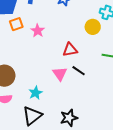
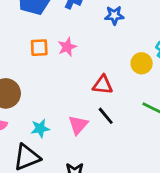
orange square: (16, 24) -> (39, 48), moved
pink triangle: (60, 74) -> (78, 125), moved

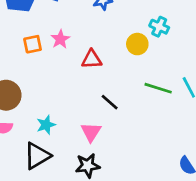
red triangle: (103, 85) -> (92, 59), moved
pink triangle: (78, 125) -> (91, 132), moved

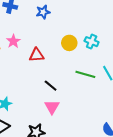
cyan cross: (159, 27) -> (92, 42), moved
pink triangle: (91, 132) -> (52, 107), moved

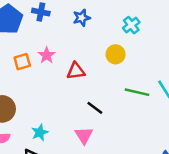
cyan cross: (92, 42) -> (131, 25), moved, turned 32
pink triangle: (52, 107) -> (84, 135), moved

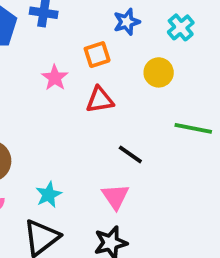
blue star: (82, 18) -> (127, 22), moved
orange square: (22, 62) -> (97, 55), moved

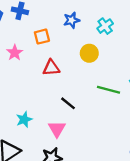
orange square: (97, 55) -> (42, 37), moved
pink star: (55, 78) -> (15, 53), moved
cyan star: (49, 195) -> (24, 119), moved

